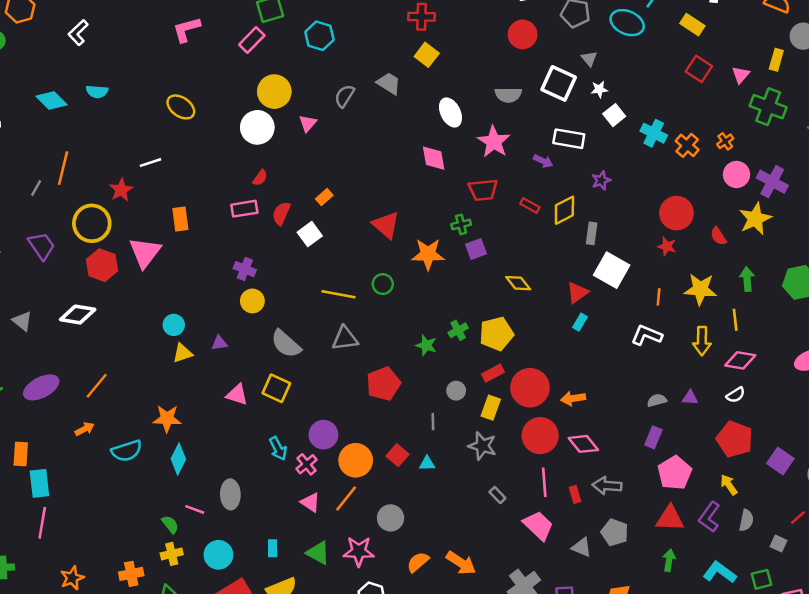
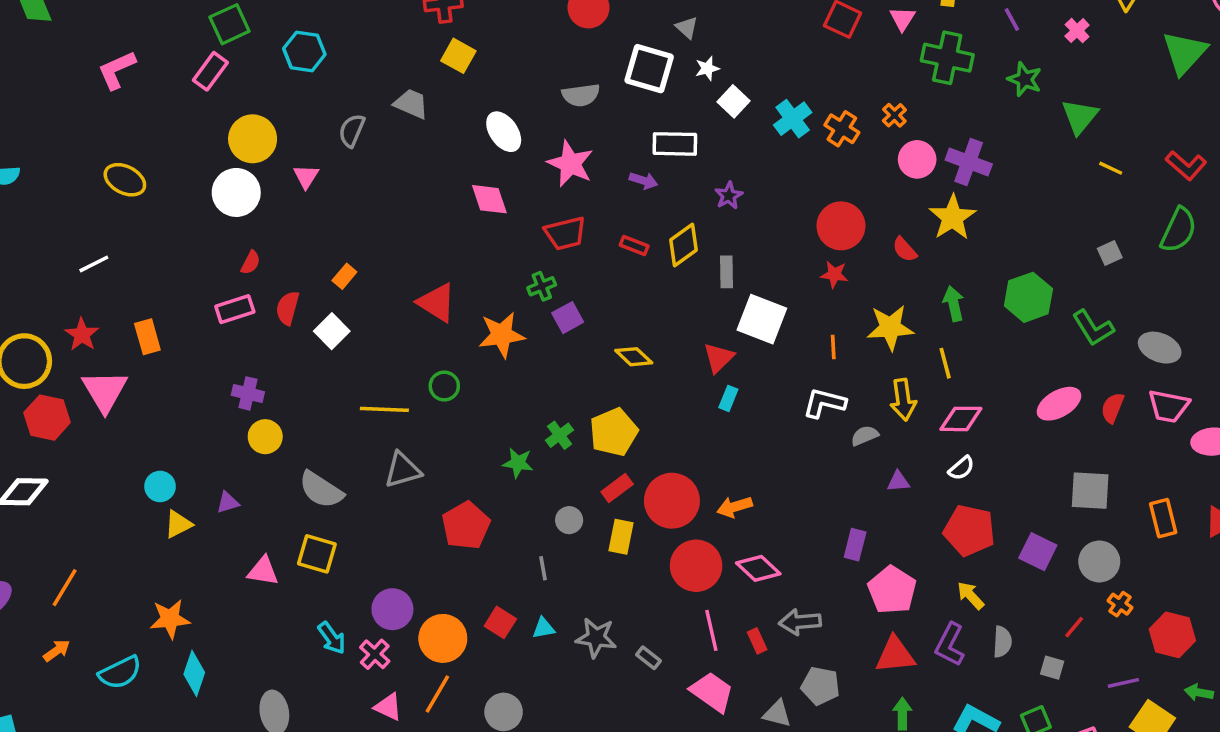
cyan cross: (654, 133) -> (793, 119), turned 35
red star: (121, 190) -> (82, 335), moved
gray semicircle: (657, 400) -> (865, 436), moved
gray star: (482, 446) -> (596, 638), moved

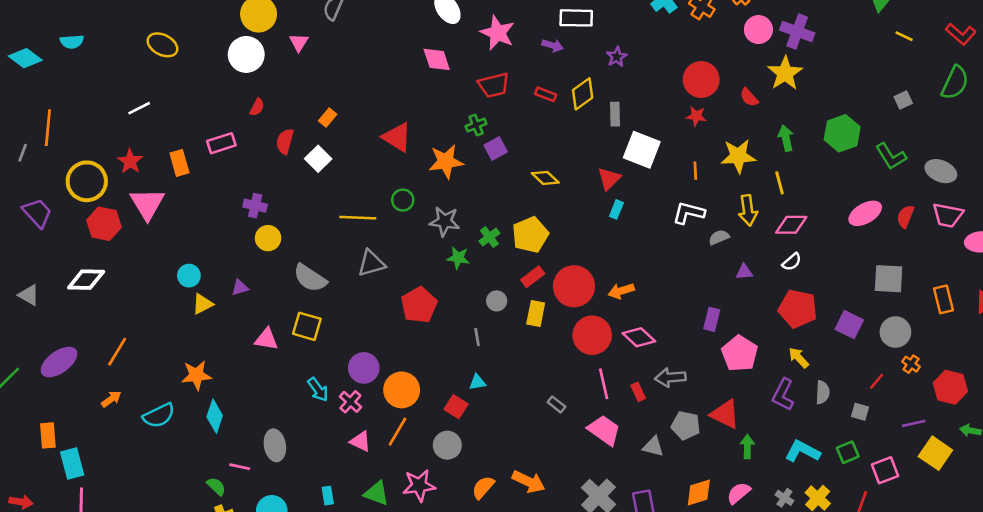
pink rectangle: (235, 309) -> (221, 143), moved
red square: (500, 622) -> (456, 407), moved
gray star: (596, 638) -> (445, 221), moved
red triangle: (895, 655) -> (725, 414), moved, turned 32

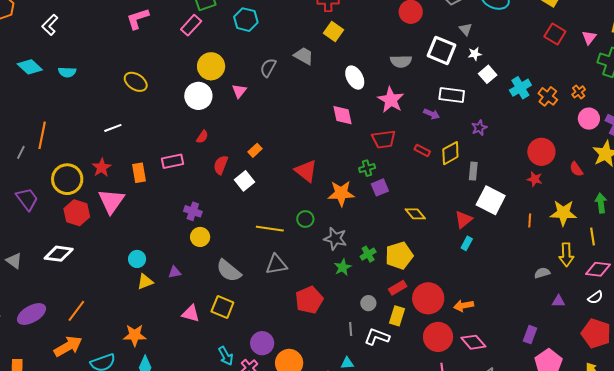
cyan diamond: (25, 58) -> (30, 67), moved
white L-shape: (689, 213) -> (377, 337), moved
green star: (458, 258) -> (343, 267), turned 30
orange arrow: (111, 399) -> (68, 346), size x1.8

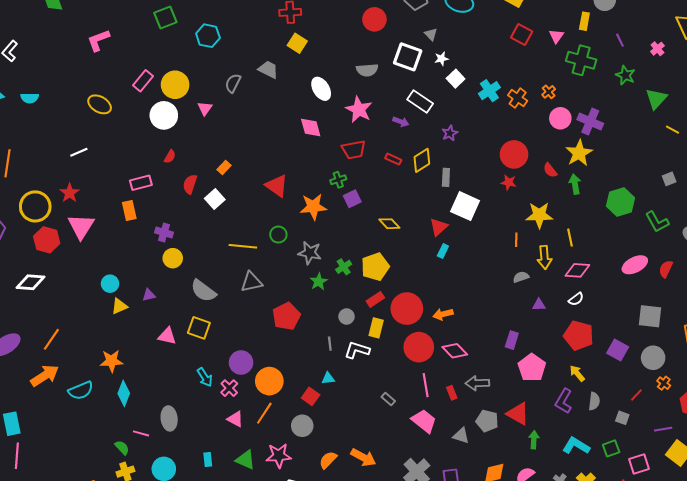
pink rectangle: (191, 25) -> (143, 81), moved
white rectangle: (452, 95) -> (420, 101), turned 30
orange rectangle: (139, 173) -> (129, 210), moved
green arrow: (601, 203) -> (575, 184), moved
orange line: (530, 220) -> (516, 240), moved

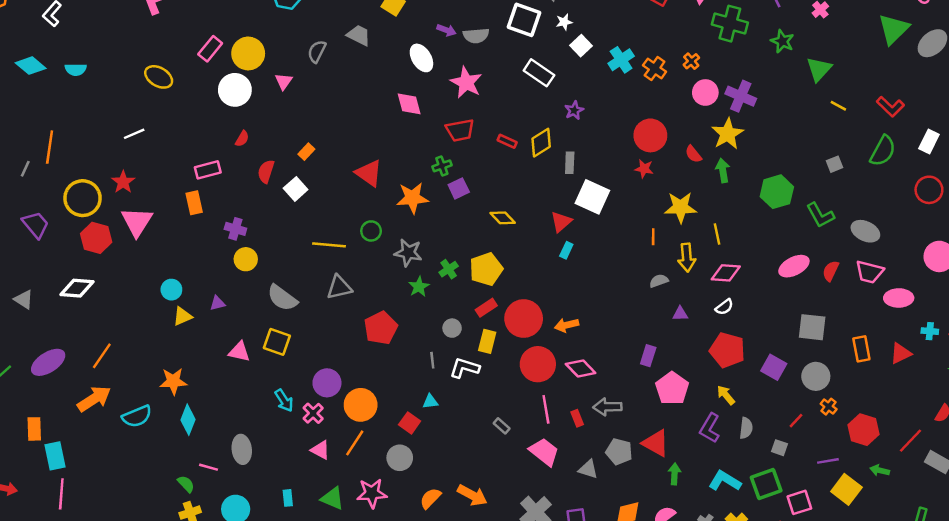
purple arrow: (401, 122) -> (446, 30), moved
green square: (611, 448) -> (766, 484), size x1.5

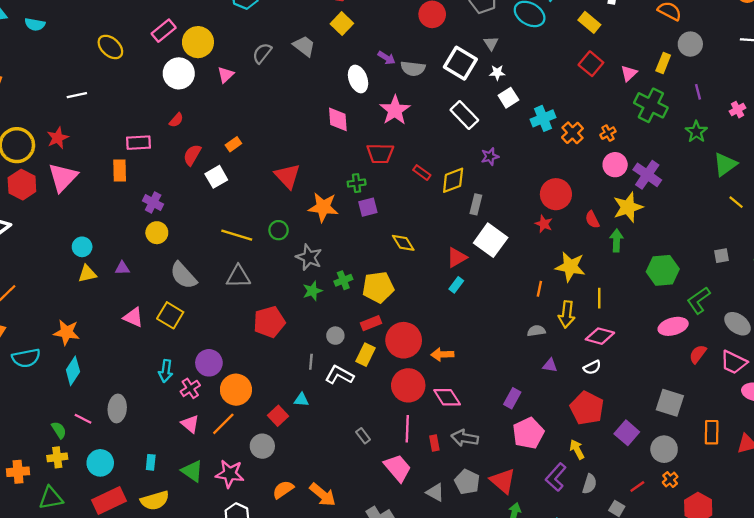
green L-shape: (820, 215) -> (699, 300), turned 72
pink ellipse: (794, 266) -> (673, 326), moved
cyan arrow: (284, 400) -> (166, 371), turned 30

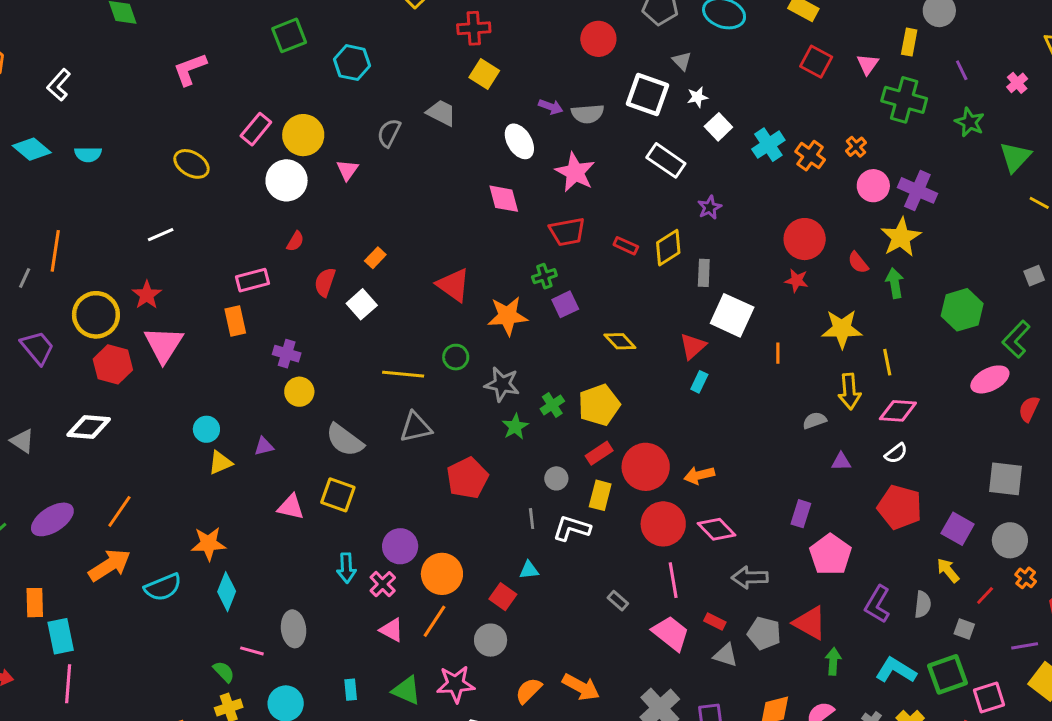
orange line: (539, 289) -> (778, 353), moved
red rectangle: (434, 443) -> (715, 621), moved, turned -42
yellow arrow: (577, 449) -> (948, 570), moved

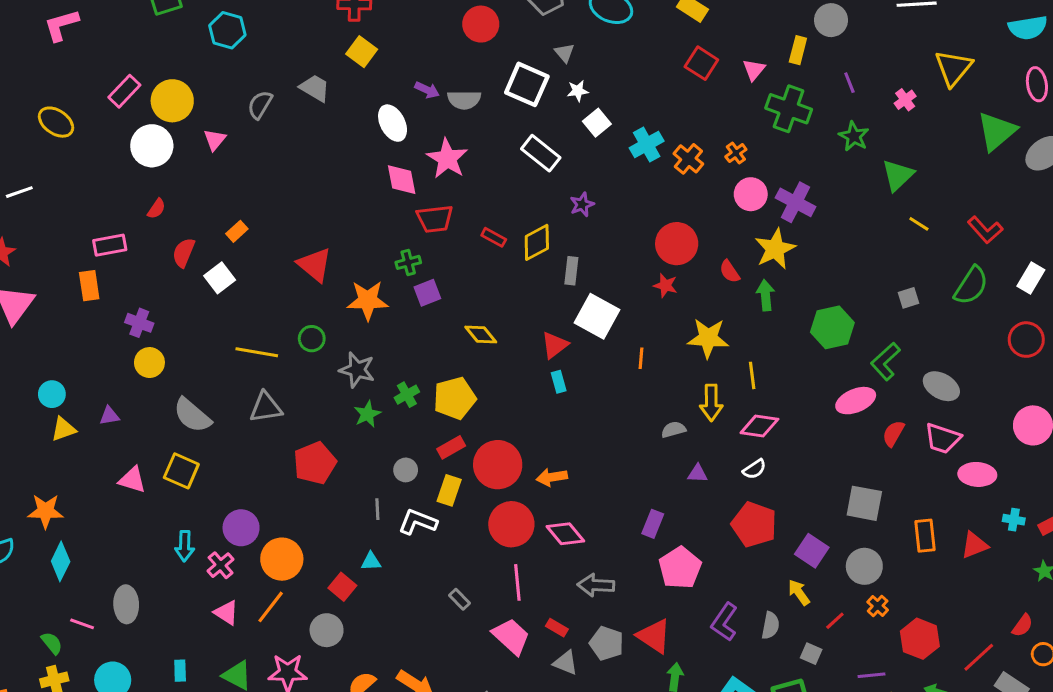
pink diamond: (504, 199) -> (402, 180), moved
cyan rectangle: (699, 382) -> (559, 382), turned -45

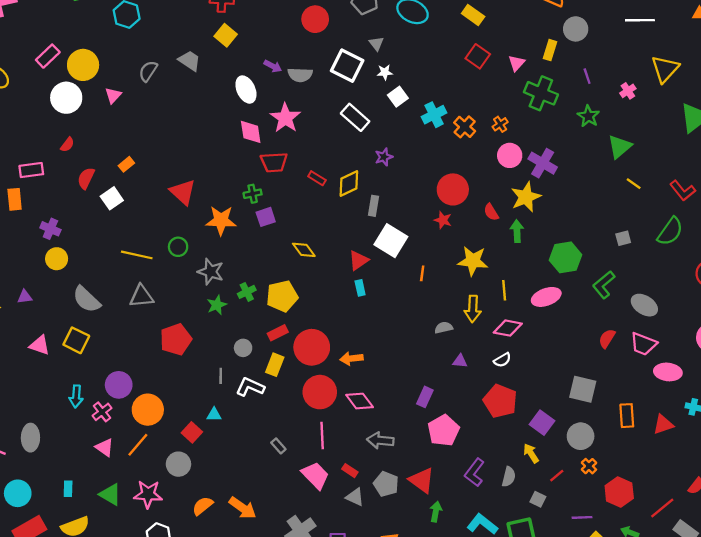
pink ellipse: (856, 401) -> (546, 297), moved

